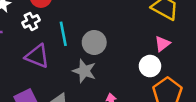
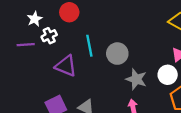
white cross: (31, 21) -> (49, 36), moved
gray star: (84, 71) -> (136, 79), moved

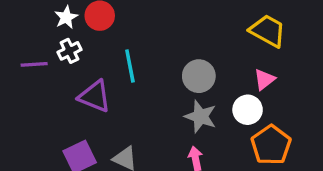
white star: (35, 19) -> (66, 17), moved
gray circle: (117, 54) -> (199, 76), moved

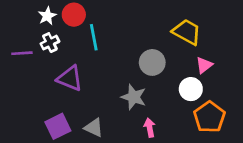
yellow trapezoid: (268, 31) -> (187, 32), moved
cyan line: (130, 66) -> (94, 37), moved
gray star: (200, 116) -> (134, 97), moved

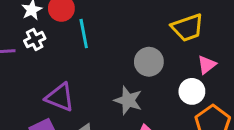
yellow trapezoid: (187, 32) -> (187, 28), turned 132
purple triangle: (70, 78) -> (60, 97), moved

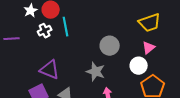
yellow trapezoid: (187, 28) -> (150, 23), moved
white cross: (35, 39) -> (45, 31), moved

